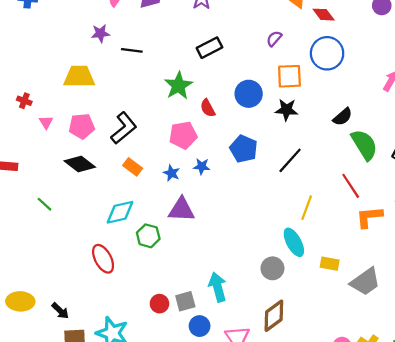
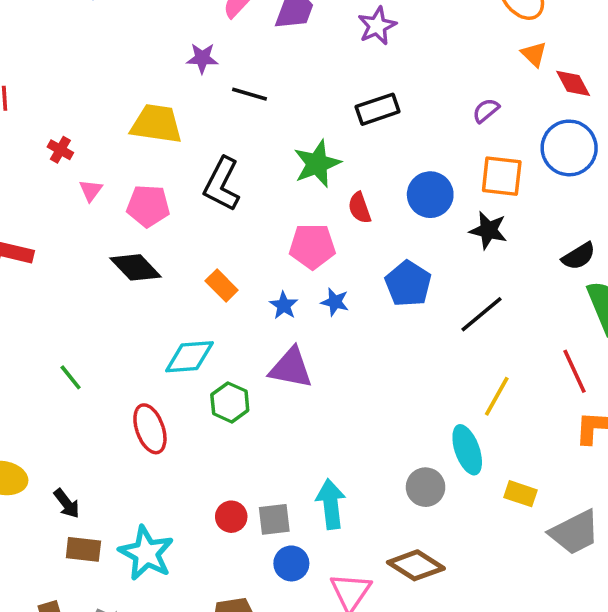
black L-shape: (124, 128) -> (222, 184), moved, turned 148
green line: (44, 204) -> (71, 377), moved
brown diamond: (274, 316) -> (416, 565), turned 60

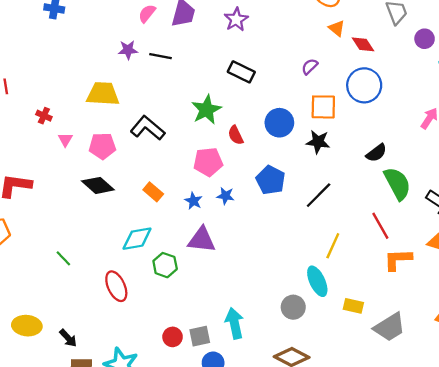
black line: (249, 94) -> (161, 56), moved
black rectangle: (378, 109) -> (241, 72), turned 50
black L-shape: (222, 184) -> (148, 128), turned 108

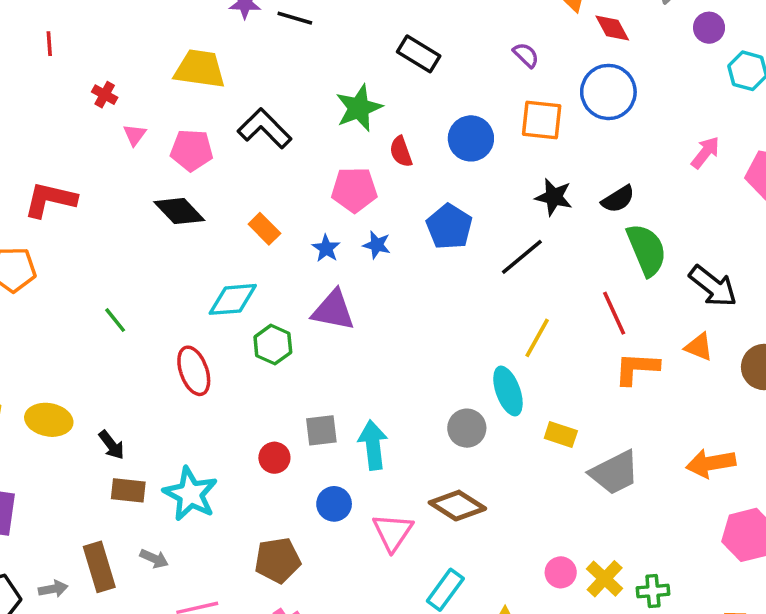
purple semicircle: (310, 67) -> (526, 55), turned 84
black star: (318, 142) -> (554, 197), moved
gray square: (200, 336) -> (321, 430), moved

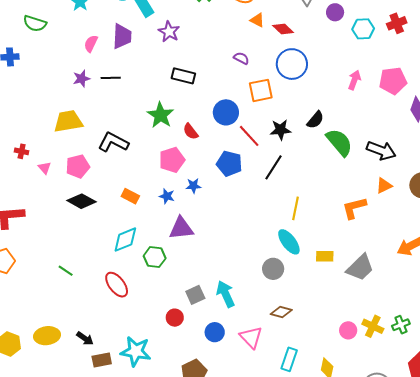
red line: (614, 313) -> (249, 136), moved
orange triangle: (699, 347) -> (384, 186), turned -30
brown diamond: (457, 506) -> (281, 312), size x0.7

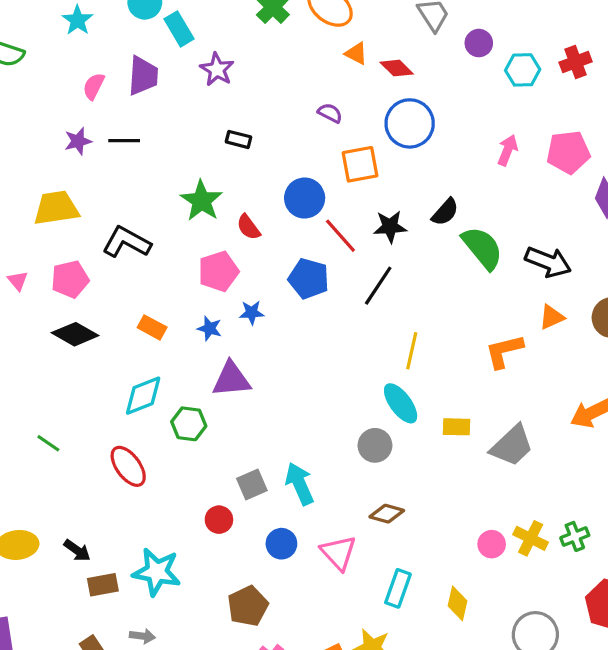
black rectangle: (183, 76) -> (239, 139), size x0.7

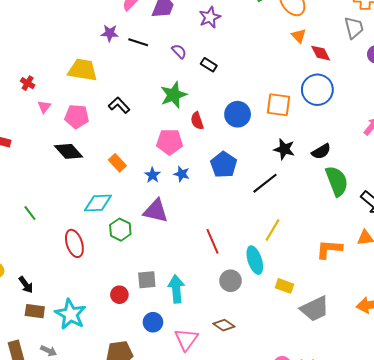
purple semicircle: (330, 113) -> (179, 51), moved
red line: (340, 236) -> (212, 241), moved
black L-shape: (127, 242) -> (119, 105), size x0.7

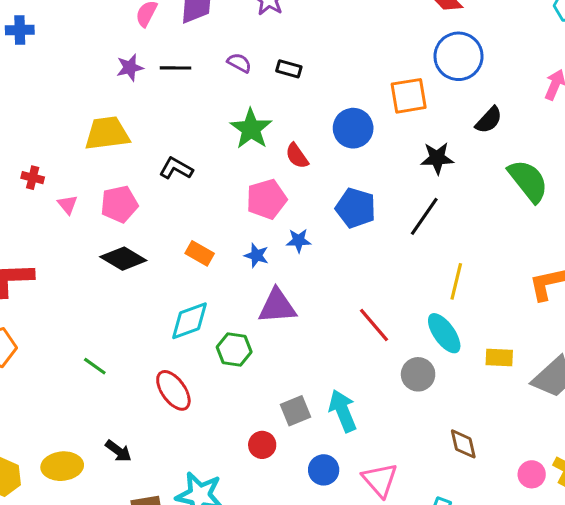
black semicircle: (321, 151) -> (489, 120), moved
black arrow: (26, 285) -> (118, 451), moved
brown diamond: (224, 325) -> (463, 444), moved, turned 60

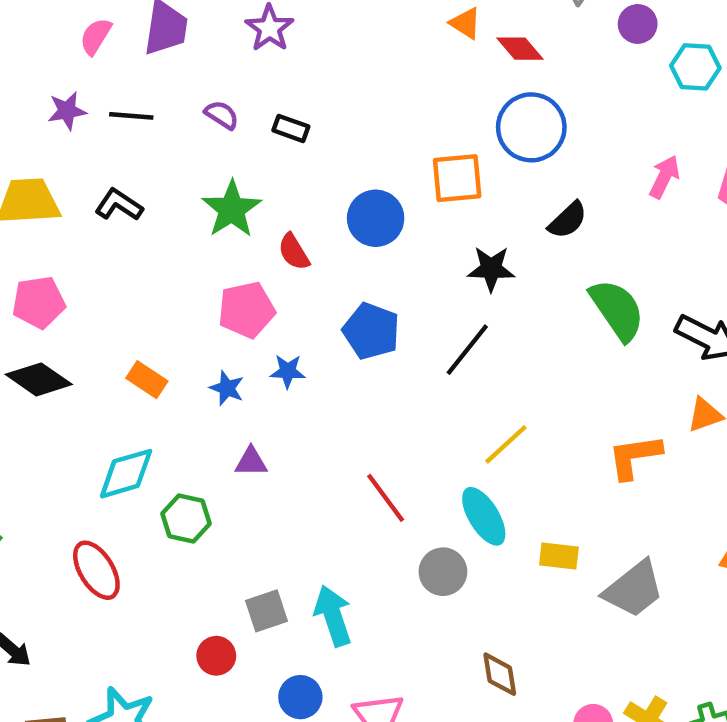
black L-shape: (176, 168) -> (119, 205), moved
yellow line: (456, 281) -> (506, 444), turned 30
purple triangle: (277, 306) -> (251, 462), size x0.6

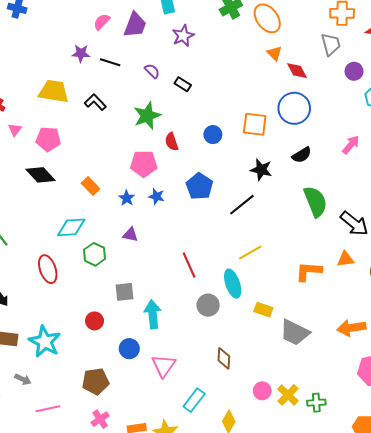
blue circle: (376, 218) -> (213, 135), size x0.7
gray trapezoid: (634, 589) -> (295, 333), turned 52
gray square: (267, 611) -> (125, 292), moved

